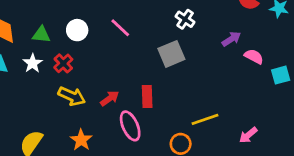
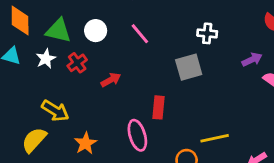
white cross: (185, 19) -> (207, 33), turned -36
green triangle: (41, 35) -> (58, 31), size x1.4
yellow arrow: (72, 96) -> (55, 111), moved
red arrow: (110, 98) -> (111, 80), moved

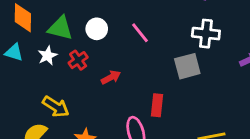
white cross: (207, 33) -> (206, 34), size x1.4

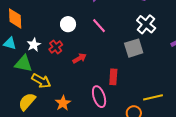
green triangle: (60, 28) -> (23, 64), moved
white cross: (206, 34) -> (146, 24), turned 36

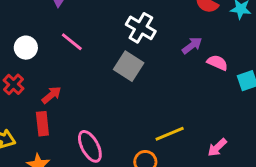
gray square: (134, 48) -> (129, 66), turned -30
red rectangle: (113, 77) -> (42, 124), moved

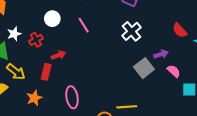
gray square: (129, 66) -> (144, 68), moved

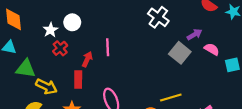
pink line: (84, 25) -> (108, 47), moved, turned 42
white star: (14, 34) -> (50, 30), moved
red arrow: (58, 55) -> (87, 59), turned -32

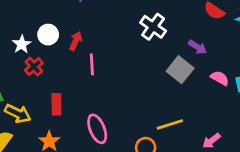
purple arrow: (194, 34) -> (198, 47), turned 64
pink semicircle: (212, 49) -> (220, 78), moved
red arrow: (87, 59) -> (76, 41), moved

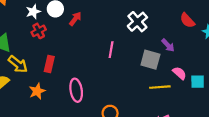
pink line: (92, 64) -> (111, 50), moved
gray square: (180, 70) -> (150, 60), turned -36
yellow line: (170, 124) -> (160, 87), moved

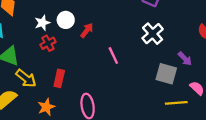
pink line: (111, 50) -> (113, 56), moved, turned -35

